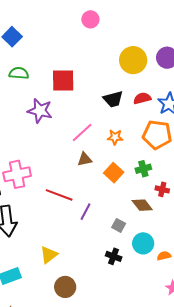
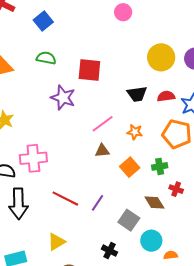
red line: (59, 195) -> (65, 199), moved
gray square: (119, 225) -> (129, 220), size x1.5
black cross: (114, 256) -> (110, 251), moved

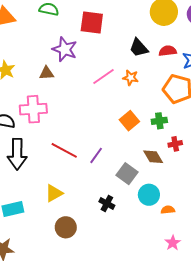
black trapezoid: (137, 94) -> (139, 48), turned 55
orange star: (135, 132) -> (131, 78), moved
brown triangle: (102, 151) -> (47, 73), moved
red cross: (176, 189) -> (175, 144), turned -32

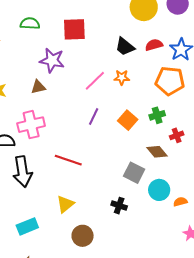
purple line: (96, 155) -> (94, 116), moved

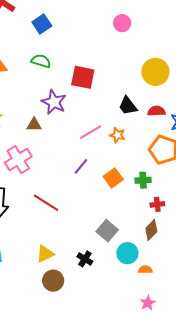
pink cross: (31, 125) -> (18, 160), turned -32
brown diamond: (157, 152) -> (151, 230), moved, turned 70
yellow triangle: (65, 204) -> (45, 254), moved
brown circle: (83, 236) -> (53, 281), moved

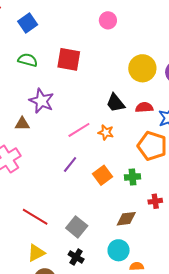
red square: (83, 77) -> (69, 59), moved
red line: (46, 203) -> (35, 217), moved
red cross: (157, 204) -> (155, 201), moved
brown diamond: (151, 230) -> (126, 219), moved, turned 40
gray square: (107, 231) -> (77, 227), moved

